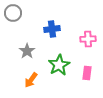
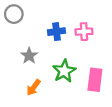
pink cross: (88, 39) -> (84, 32), moved
pink rectangle: (87, 73) -> (95, 80), size x1.5

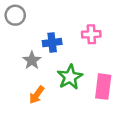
blue cross: (57, 32) -> (52, 43), moved

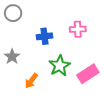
gray star: (32, 60) -> (12, 57), moved
pink rectangle: (103, 87) -> (88, 74), turned 50

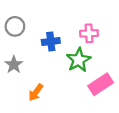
gray circle: (13, 13) -> (15, 26), moved
green star: (60, 66) -> (79, 60), moved

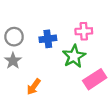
gray circle: (15, 26) -> (14, 37), moved

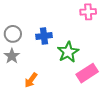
pink cross: (84, 31) -> (88, 12), moved

